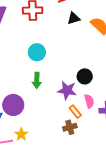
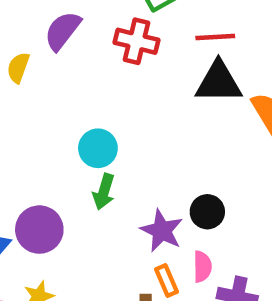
black triangle: (74, 18) -> (219, 82), size x1.6
cyan circle: (37, 52) -> (98, 148), moved

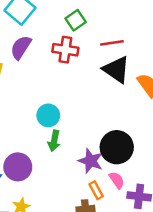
black triangle: (219, 82) -> (116, 70), turned 40
black circle: (207, 212) -> (117, 147), size x1.6
pink semicircle: (202, 267) -> (117, 180), turned -30

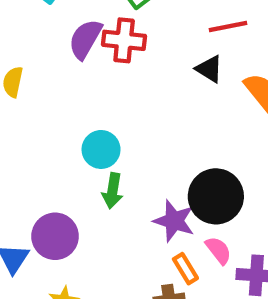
red line: (112, 43) -> (228, 27), moved
purple semicircle: (21, 47) -> (85, 39), moved
black triangle: (116, 70) -> (209, 69), size x0.6

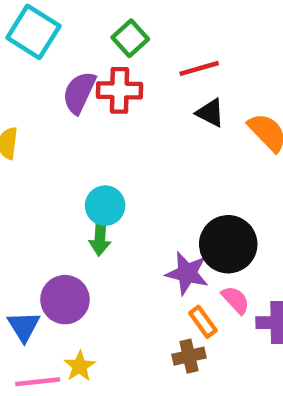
red line: (228, 27) -> (199, 68), moved
green arrow: (113, 191) -> (100, 237), moved

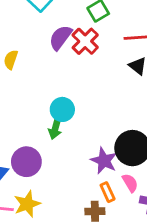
red cross: (119, 90) -> (85, 41), turned 32
yellow star: (80, 366) -> (27, 204), size x1.4

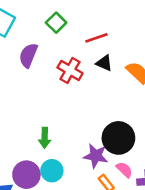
red cross: (85, 41) -> (70, 70), moved
cyan circle: (62, 109) -> (52, 171), moved

